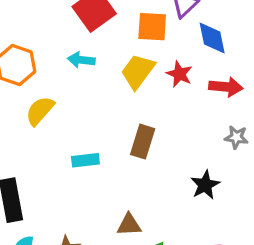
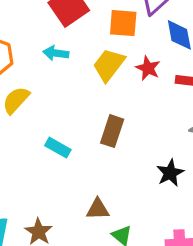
cyan rectangle: (85, 160) -> (58, 148), turned 35

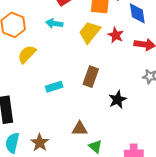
cyan rectangle: (58, 148) -> (54, 87), turned -49
black star: (170, 173) -> (118, 100), moved

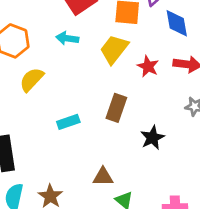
red star: (116, 35) -> (148, 66), moved

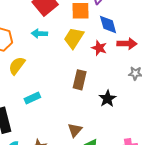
blue diamond: (177, 23) -> (108, 24), moved
cyan rectangle: (68, 122) -> (32, 98), moved
brown triangle: (103, 177) -> (75, 130), turned -42

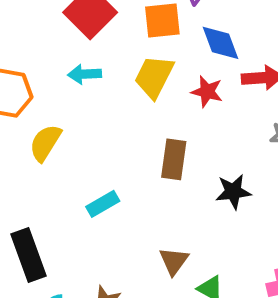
cyan rectangle: (32, 98) -> (103, 204), moved
black star: (107, 99) -> (233, 192), turned 30

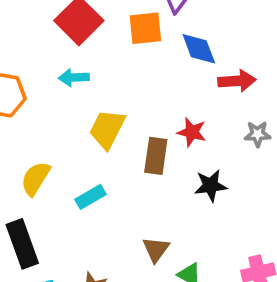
yellow trapezoid: (154, 77) -> (107, 129), moved
red star: (207, 92) -> (192, 132), moved
yellow semicircle: (45, 143) -> (35, 178), moved

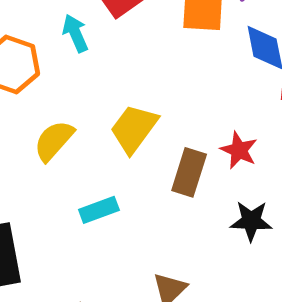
cyan arrow: (74, 78) -> (75, 33), moved, turned 60
yellow semicircle: (35, 178) -> (54, 141), moved

